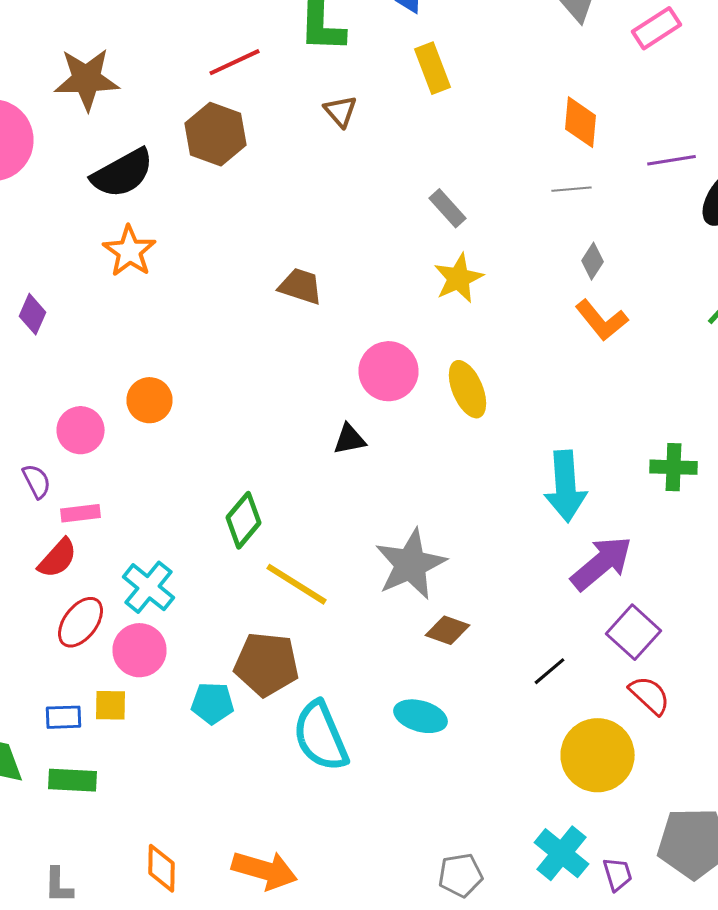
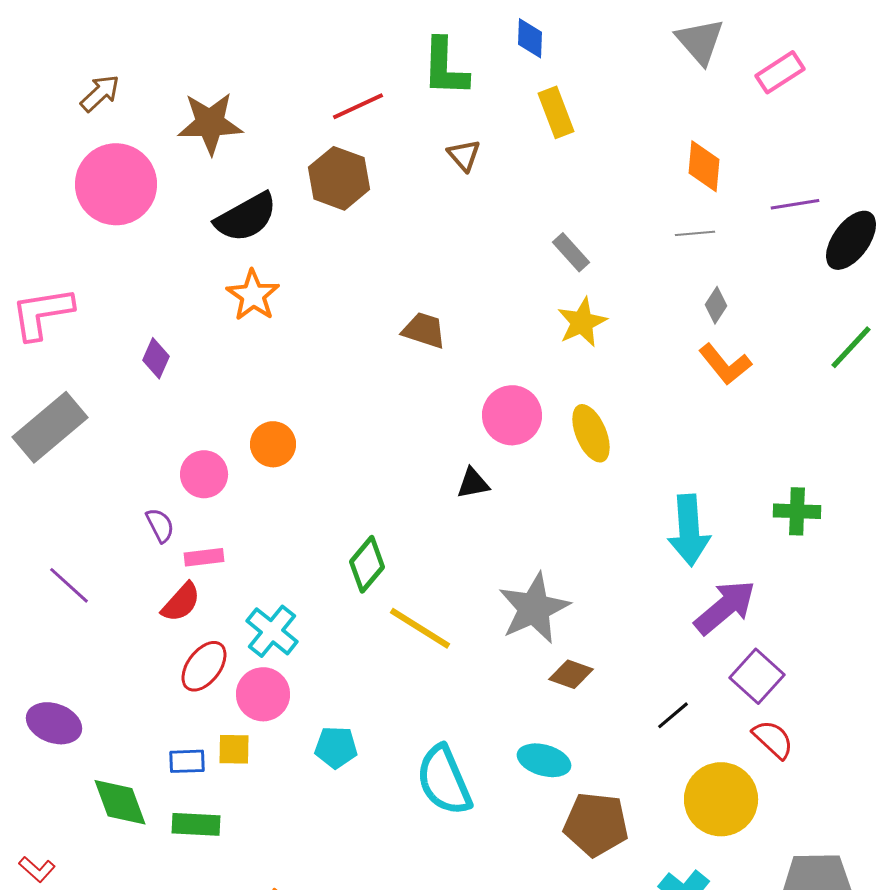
brown pentagon: (266, 664) -> (596, 824), moved

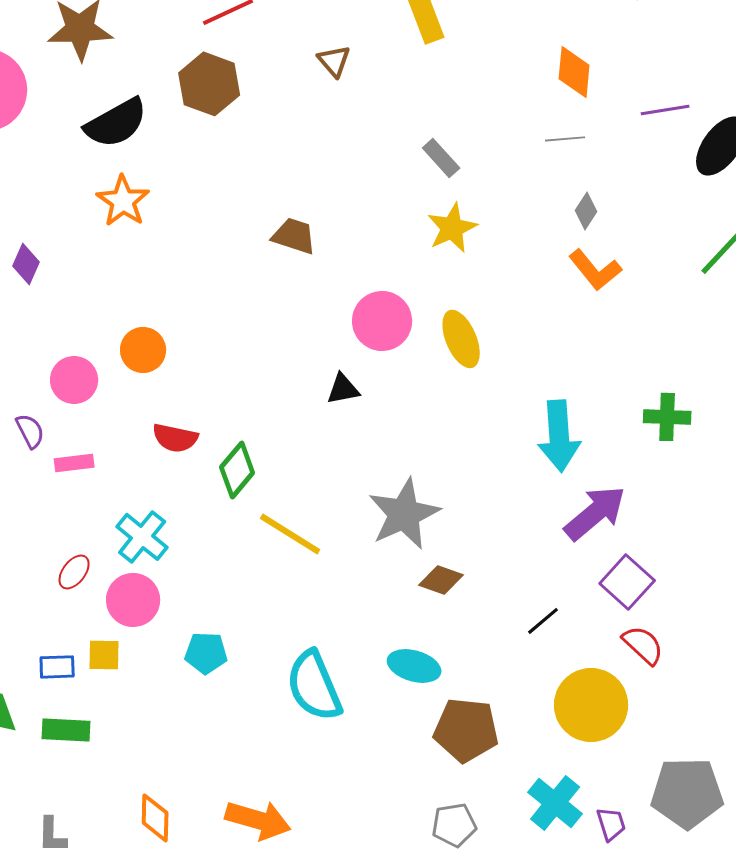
red semicircle: (181, 602) -> (175, 438), moved, turned 60
red ellipse: (204, 666) -> (74, 572), size x0.7

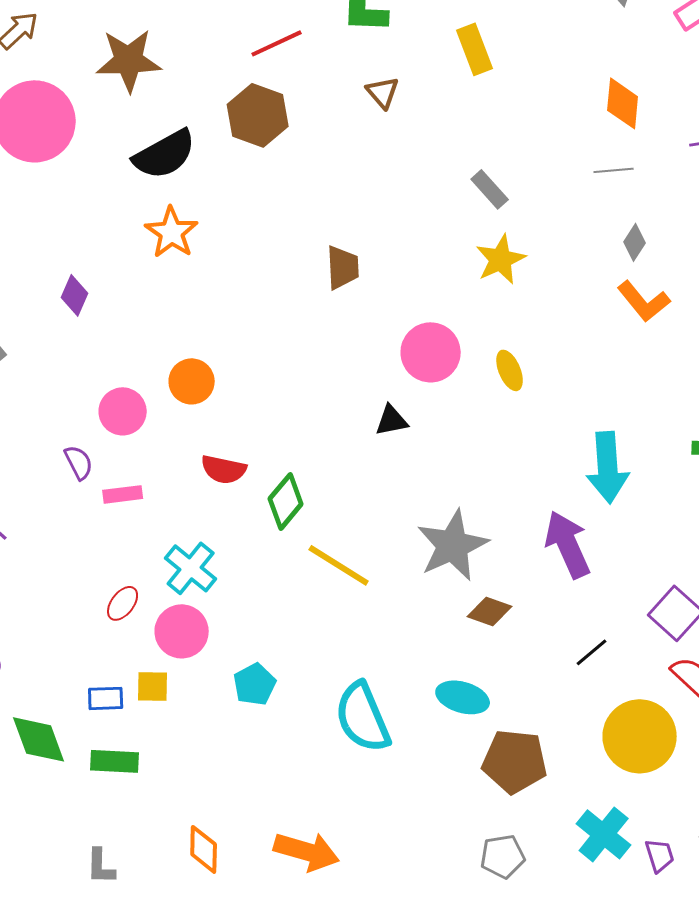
brown trapezoid: (294, 236) -> (343, 267), turned 69
yellow ellipse: (461, 339) -> (510, 370), size x0.7
purple arrow: (595, 513) -> (568, 544), moved, turned -74
cyan pentagon: (206, 653) -> (255, 684), turned -30

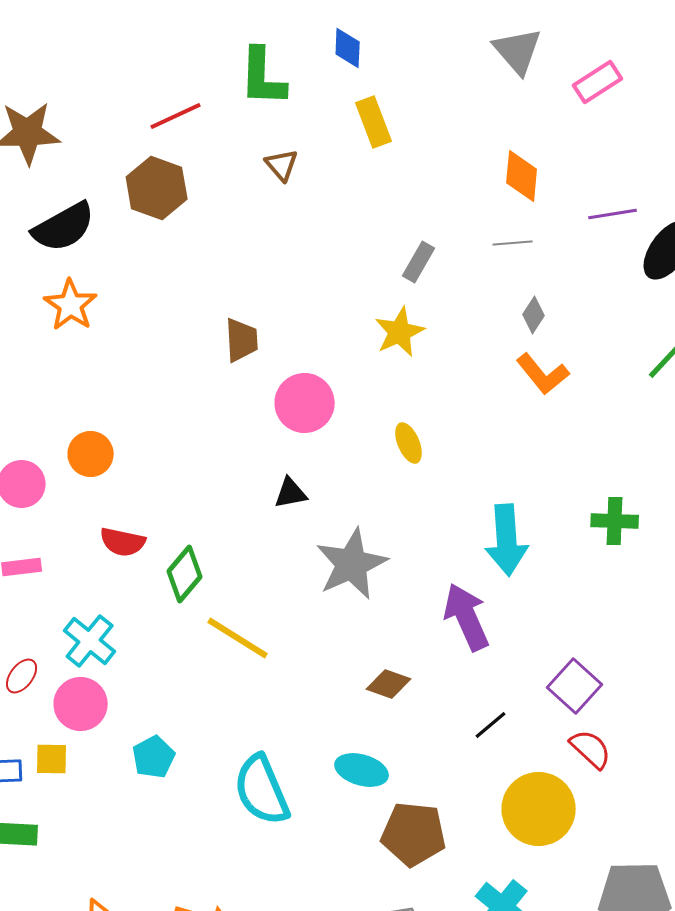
gray rectangle: (490, 189) -> (419, 262), moved, turned 72
pink circle: (431, 352) -> (305, 403), moved
gray star: (453, 545) -> (352, 564), moved

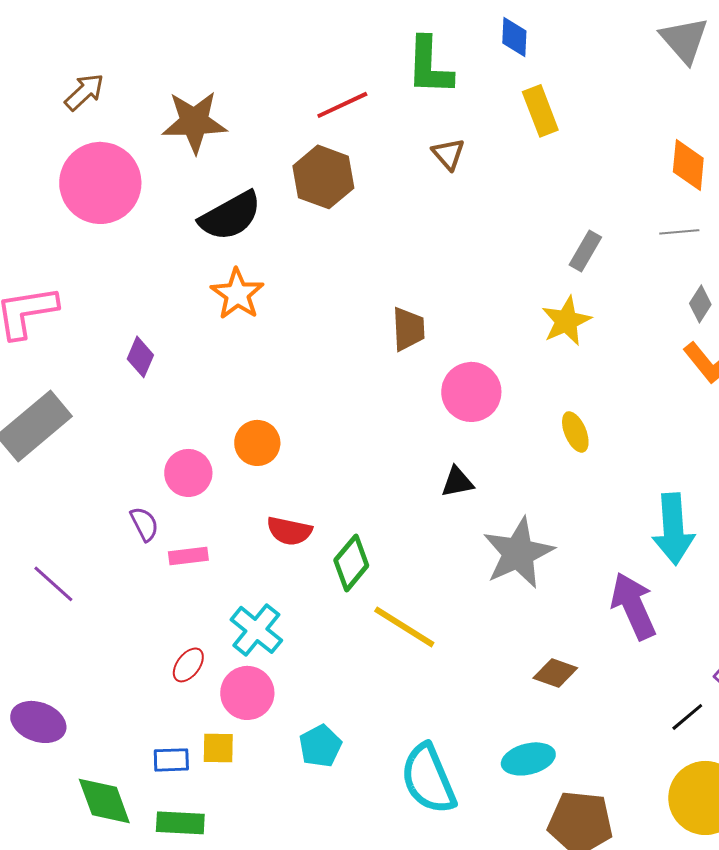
black line: (491, 725) -> (687, 717), moved
cyan ellipse: (362, 770) -> (528, 759), turned -30

